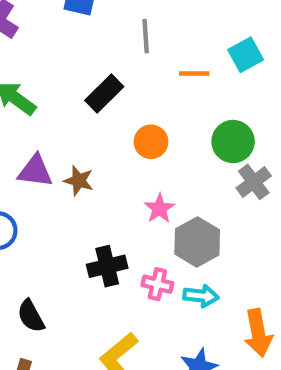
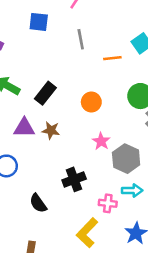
black rectangle: (104, 94) -> (45, 93), moved
pink cross: (157, 284) -> (108, 203), moved
black semicircle: (31, 316) -> (38, 203), moved

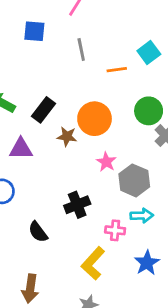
orange circle: (91, 102) -> (95, 119), size x1.5
brown star: (51, 130) -> (67, 137), moved

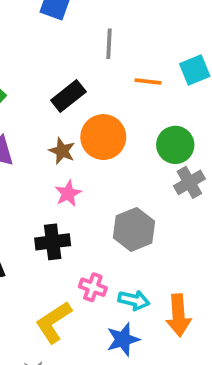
black rectangle: (43, 110) -> (68, 96), moved
pink star: (106, 162) -> (68, 193), moved
cyan arrow: (142, 216) -> (134, 300), moved

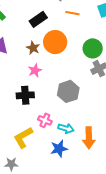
orange line: (148, 81) -> (72, 13), moved

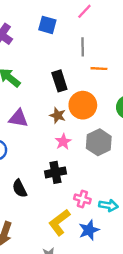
black rectangle: (38, 19) -> (59, 81), turned -66
gray hexagon: (68, 91) -> (99, 142), moved
blue star: (59, 149) -> (89, 230), moved

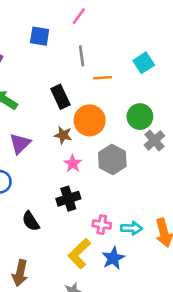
purple triangle: (18, 118) -> (20, 144), turned -48

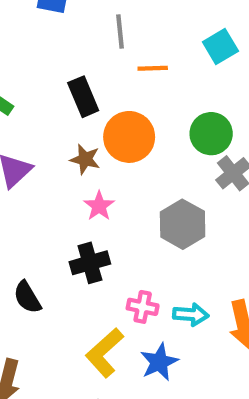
gray hexagon: (112, 159) -> (183, 224), moved

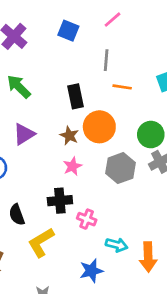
gray hexagon: (183, 224) -> (120, 168), moved
pink cross: (143, 307) -> (87, 219), moved
yellow L-shape: (105, 353) -> (41, 242), moved

